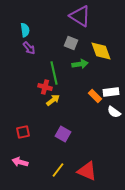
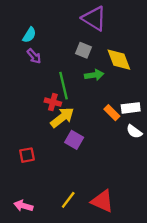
cyan semicircle: (25, 30) -> (29, 35), turned 40
yellow arrow: (53, 100) -> (62, 117), size x1.5
purple square: (63, 134) -> (74, 140), moved
pink arrow: (20, 162) -> (23, 206), moved

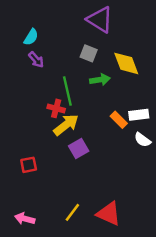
purple square: (74, 140) -> (79, 149), turned 30

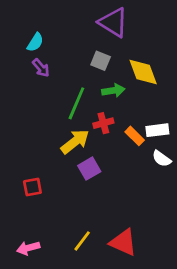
green line: (67, 91) -> (76, 103), turned 36
red cross: (56, 108) -> (103, 123), moved, turned -30
pink arrow: (25, 219) -> (28, 248), turned -30

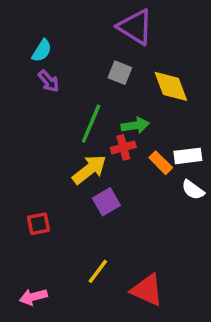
green arrow: (113, 91) -> (135, 125), moved
yellow line: (82, 241) -> (98, 271), moved

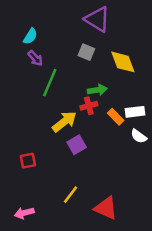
green line: (91, 124) -> (50, 83), moved

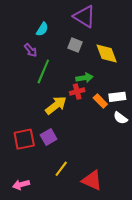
cyan semicircle: (30, 36) -> (42, 29), moved
purple square: (77, 145) -> (49, 137), moved
red square: (28, 161) -> (24, 139), size x1.5

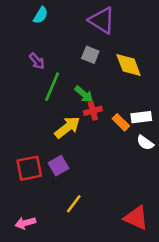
cyan semicircle: (42, 29) -> (41, 15), moved
green arrow: (85, 78) -> (84, 94), moved, turned 49
red triangle: (92, 180) -> (136, 218), moved

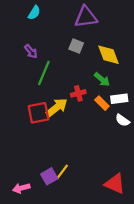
purple triangle: (102, 20) -> (86, 17), turned -40
green arrow: (84, 94) -> (102, 79), moved
purple square: (58, 166) -> (49, 176), moved
red square: (29, 168) -> (38, 113), moved

